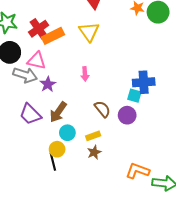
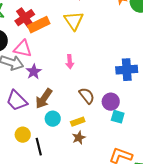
cyan square: (134, 96) -> (118, 117), moved
yellow circle: (57, 149) -> (23, 135), moved

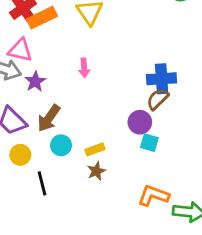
brown semicircle: (87, 96) -> (157, 99), moved, turned -96
yellow circle: (23, 135) -> (20, 155), moved

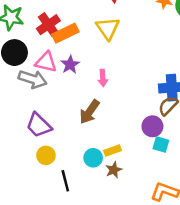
purple star: (35, 81) -> (70, 65), moved
brown arrow: (49, 118) -> (89, 112), moved
cyan circle: (61, 145) -> (93, 158), moved

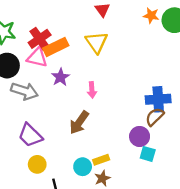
pink triangle: (46, 62) -> (37, 57), moved

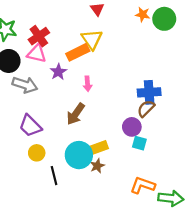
orange rectangle: (56, 47) -> (78, 52), moved
yellow rectangle: (101, 160) -> (96, 149), size x1.5
cyan circle: (83, 167) -> (79, 155), size x1.6

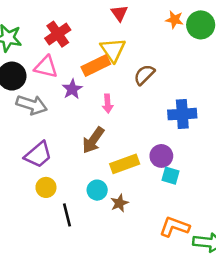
red cross: (39, 36) -> (58, 34), moved
brown semicircle: (146, 109) -> (144, 75), moved
purple trapezoid: (30, 126) -> (38, 155), turned -85
yellow rectangle: (96, 149) -> (125, 164), moved
cyan circle: (79, 155) -> (97, 190), size x0.6

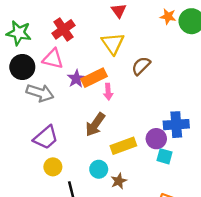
orange rectangle: (96, 66) -> (94, 78), moved
blue cross: (182, 114) -> (176, 125), moved

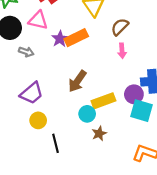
pink arrow: (108, 92) -> (122, 51), moved
gray arrow: (40, 93) -> (26, 52), size x0.6
cyan square: (165, 156) -> (142, 111), size x1.5
cyan circle: (99, 169) -> (87, 114), moved

